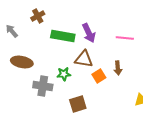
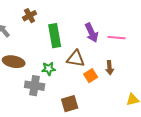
purple arrow: (89, 33) -> (92, 33), moved
green rectangle: (63, 36) -> (55, 36), turned 70
green star: (64, 74) -> (49, 69), moved

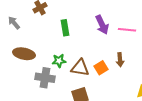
green rectangle: (55, 36) -> (65, 28), size x0.7
brown triangle: (76, 59) -> (80, 68), moved

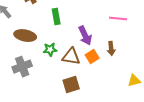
purple arrow: (102, 25) -> (85, 36), moved
brown ellipse: (24, 54) -> (25, 36), moved
gray cross: (45, 78) -> (22, 67), moved, turned -30

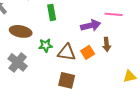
purple arrow: (85, 36) -> (91, 25), moved, turned -78
gray cross: (22, 67) -> (18, 62), turned -30
brown square: (71, 85) -> (67, 80), turned 30

